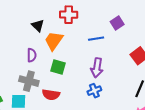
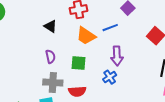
orange trapezoid: (54, 41) -> (86, 36), moved, turned -80
blue cross: (94, 91) -> (110, 77), moved

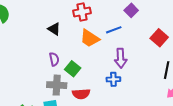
green square: (79, 63) -> (73, 69), moved, turned 35
blue cross: (110, 77) -> (113, 79), turned 32

